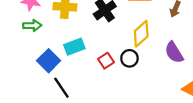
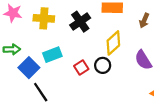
green arrow: (32, 26) -> (12, 49), moved

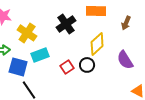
yellow cross: (44, 18) -> (27, 33), moved, turned 30
blue square: (29, 68) -> (18, 67), turned -30

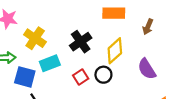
black cross: (66, 24) -> (81, 42), moved

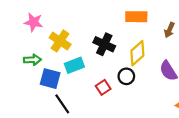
black cross: (81, 42) -> (104, 44), turned -30
red square: (81, 77) -> (103, 87), moved

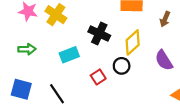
yellow cross: (60, 41) -> (56, 15), moved
blue square: (50, 79) -> (21, 89), moved

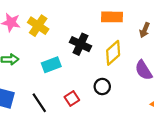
black circle: (122, 66) -> (102, 87), moved
red square: (98, 77) -> (72, 98), moved

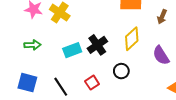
black cross: (81, 44) -> (97, 45), moved, turned 30

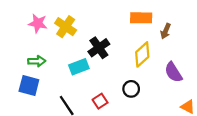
brown arrow: (162, 17) -> (166, 31), moved
black cross: (97, 45) -> (99, 48), moved
blue square: (27, 83) -> (29, 86), moved

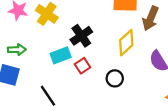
brown arrow: (166, 31) -> (150, 18), size x1.5
red square: (100, 101) -> (82, 66), moved

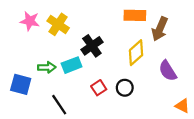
green arrow: (17, 50) -> (47, 67), moved
red square: (82, 66) -> (99, 88), moved

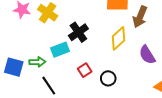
green arrow: (47, 67) -> (37, 62), moved
black circle: (125, 88) -> (108, 78), moved

